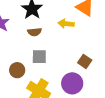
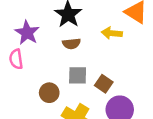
brown square: (85, 61) -> (104, 84), moved

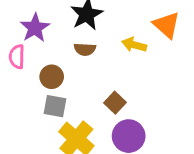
gray square: (78, 75) -> (55, 106), moved
brown circle: (49, 93) -> (52, 77), moved

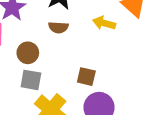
brown square: (115, 103) -> (86, 77), turned -30

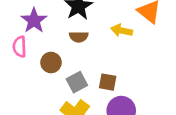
gray square: (31, 80) -> (77, 82), moved, turned -35

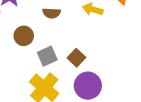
brown square: (108, 82) -> (76, 58), turned 30

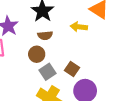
brown circle: (24, 36) -> (37, 54), moved

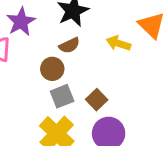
brown semicircle: (45, 35) -> (69, 45), turned -32

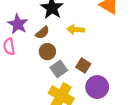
yellow arrow: (118, 43) -> (76, 30), moved
brown semicircle: (69, 45) -> (42, 33), moved

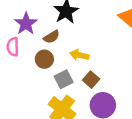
yellow arrow: (76, 30) -> (79, 55), moved
brown circle: (47, 52) -> (44, 59), moved

